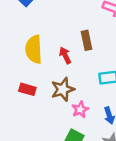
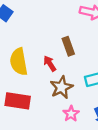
red rectangle: (27, 89) -> (18, 101), size x1.5
brown star: (63, 89) -> (61, 87), moved

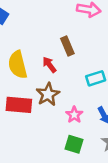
brown star: (61, 87) -> (48, 94), moved

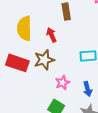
brown rectangle: (67, 46) -> (66, 12), moved

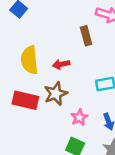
brown rectangle: (66, 12) -> (86, 36), moved
red arrow: (52, 35) -> (61, 64), turned -72

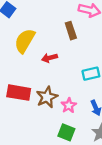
yellow semicircle: (29, 60) -> (25, 41), moved, turned 40
brown star: (56, 94) -> (47, 97), moved

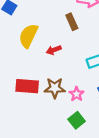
brown star: (47, 97) -> (55, 88), turned 30
green square: (66, 132) -> (77, 120), turned 35

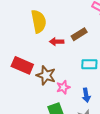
brown rectangle: (72, 22) -> (79, 34), moved, turned 63
yellow semicircle: (28, 36) -> (39, 21), turned 125

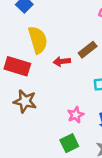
red rectangle: (22, 65) -> (17, 66), moved
brown star: (46, 75) -> (25, 101), moved

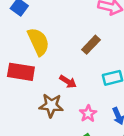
red arrow: (62, 61) -> (68, 82), moved, turned -133
brown star: (25, 101) -> (51, 105), moved

